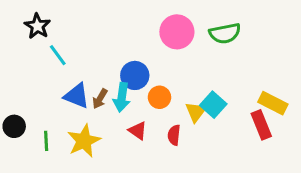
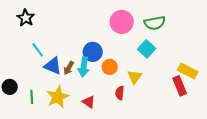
cyan line: (58, 55) -> (38, 50), moved
cyan square: (213, 105) -> (147, 49), moved
red triangle: (138, 131) -> (89, 102), moved

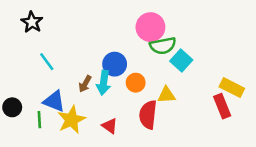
green semicircle: (155, 23) -> (163, 46), moved
blue triangle: (53, 66) -> (54, 101), moved
yellow triangle: (135, 77) -> (166, 95), turned 49
red semicircle: (120, 93) -> (148, 115), size x1.6

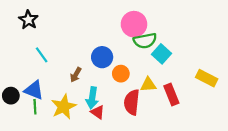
cyan arrow: (104, 83) -> (92, 98), moved
blue triangle: (54, 101) -> (34, 90), moved
red rectangle: (222, 106) -> (171, 95), moved

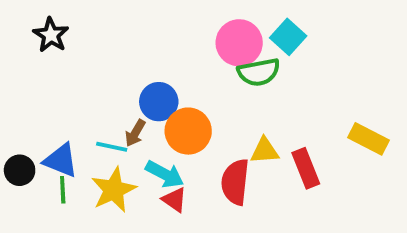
cyan square: (161, 54) -> (288, 37), moved
cyan line: (42, 55) -> (112, 147), moved, turned -42
blue circle: (102, 57) -> (159, 102), moved
orange circle: (121, 74) -> (188, 131), moved, size x1.5
cyan arrow: (92, 98) -> (165, 174), turned -70

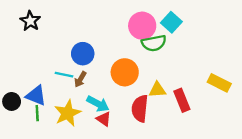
blue circle: (159, 102) -> (83, 54), moved
orange circle: (188, 131) -> (125, 72), moved
cyan line: (112, 147) -> (64, 75), moved

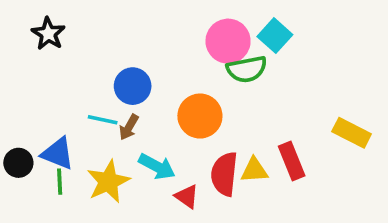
yellow triangle: (157, 90) -> (254, 170), moved
red triangle: (104, 119) -> (187, 196), moved

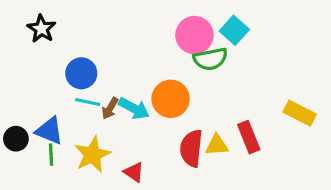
blue circle: (133, 86) -> (81, 73), moved
cyan arrow: (157, 167) -> (134, 108), moved
red triangle: (187, 196) -> (134, 172), moved

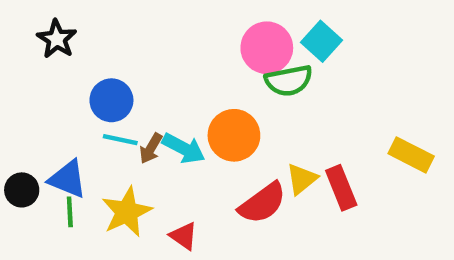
yellow triangle: (217, 145) -> (302, 179), moved, turned -35
red semicircle: (191, 148) -> (262, 203), turned -132

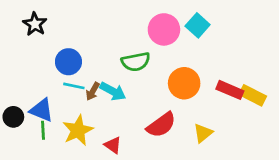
green semicircle: (289, 81) -> (136, 62), moved
orange circle: (234, 135) -> (184, 83), moved
yellow triangle: (302, 179) -> (203, 133), moved
red rectangle: (341, 188) -> (230, 90), moved, turned -45

